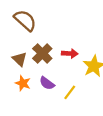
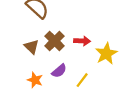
orange star: (23, 83) -> (35, 80), moved
purple semicircle: (47, 83) -> (59, 71), turned -77

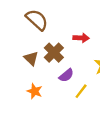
red arrow: (82, 41) -> (81, 38), moved
purple semicircle: (59, 71) -> (66, 75), moved

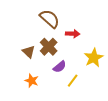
brown semicircle: (37, 20) -> (50, 19), moved

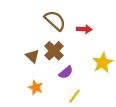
red arrow: (73, 34) -> (84, 29), moved
yellow line: (73, 81) -> (75, 96), moved

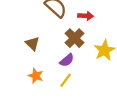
brown cross: (54, 51) -> (75, 38), moved
yellow line: (75, 96) -> (66, 80), moved

